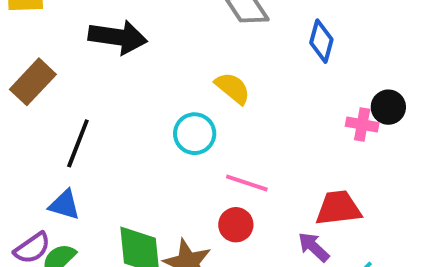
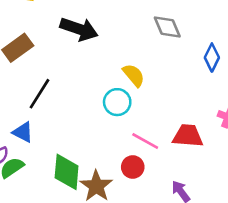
yellow semicircle: (233, 88) -> (134, 75), moved
red trapezoid: (338, 208) -> (188, 136), moved

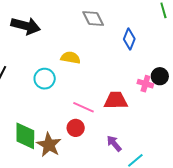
yellow semicircle: (134, 75) -> (70, 58), turned -36
cyan circle: (117, 102) -> (45, 79), moved

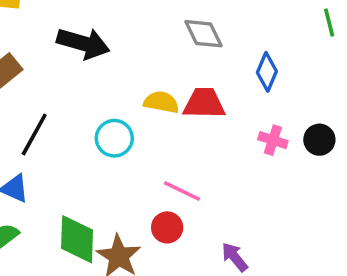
pink cross: (145, 84) -> (273, 140), moved
red trapezoid: (116, 100) -> (204, 103), moved

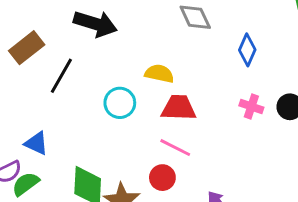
red trapezoid: (204, 103) -> (179, 108), moved
black line: (34, 135) -> (61, 76), moved

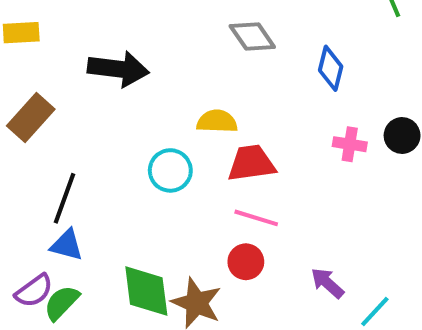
black line: (61, 76) -> (65, 198), moved

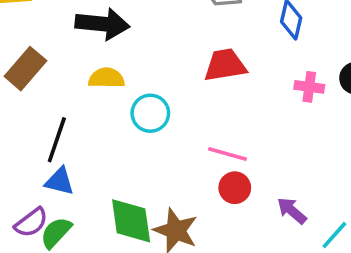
yellow semicircle: (217, 121) -> (106, 78), moved
red trapezoid: (251, 163) -> (225, 65), moved
red circle: (246, 262) -> (235, 188), moved

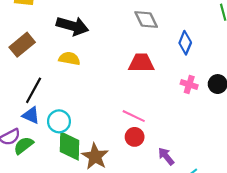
cyan circle: (150, 113) -> (59, 121), moved

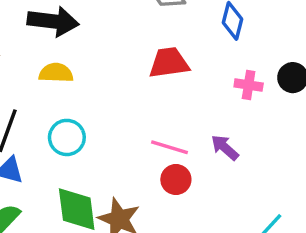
cyan circle: (59, 121) -> (67, 137), moved
purple arrow: (166, 156) -> (225, 148), moved

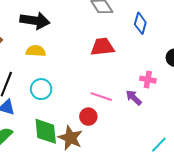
pink cross: (249, 85) -> (148, 80), moved
red circle: (176, 180) -> (88, 117), moved

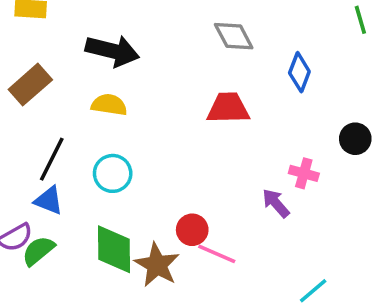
pink line: (101, 97) -> (217, 254), moved

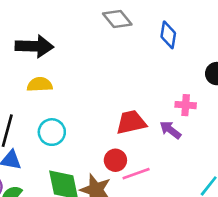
red trapezoid: (228, 108) -> (131, 122), moved
pink line: (217, 254) -> (136, 174), turned -32

